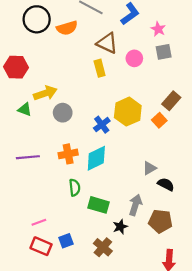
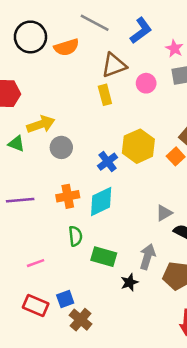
brown triangle: (107, 43) -> (114, 65), turned -45
pink line: (39, 222) -> (36, 263), moved
brown cross: (103, 247) -> (81, 320), moved

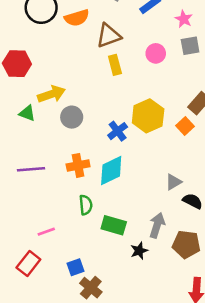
brown triangle: (114, 65) -> (109, 36), moved
red rectangle: (36, 305) -> (28, 263), moved, turned -75

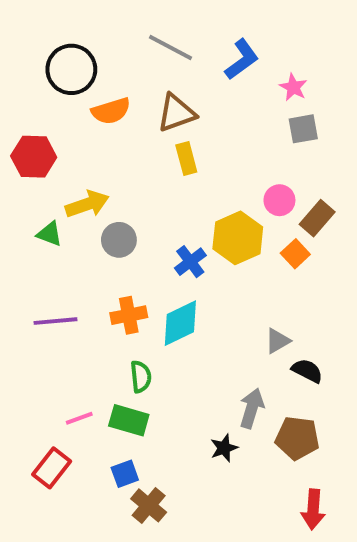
orange semicircle: (77, 18) -> (111, 111), moved
pink circle: (156, 53) -> (279, 200), moved
green rectangle: (114, 225) -> (129, 420), moved

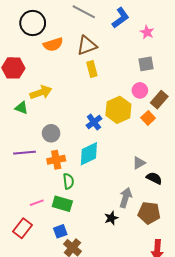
gray square: (303, 129) -> (146, 64), moved
gray circle: (119, 240) -> (51, 133), moved
orange cross: (129, 315) -> (56, 160), moved

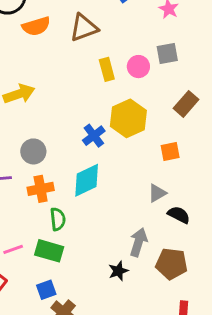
yellow rectangle: (92, 69) -> (107, 69), moved
pink circle: (140, 90) -> (138, 67), moved
orange square: (148, 118) -> (170, 151), moved, turned 32

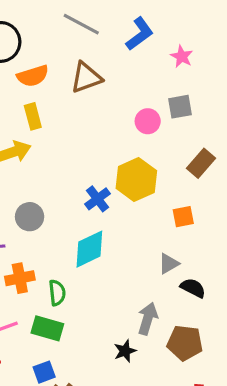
yellow rectangle: (107, 69) -> (33, 116), moved
orange cross: (41, 189) -> (20, 278), moved

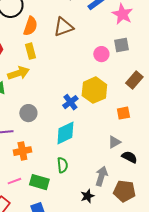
pink star: (182, 56) -> (122, 14), size x1.5
orange semicircle: (33, 76) -> (30, 26), turned -54
green semicircle: (57, 293) -> (62, 165), moved

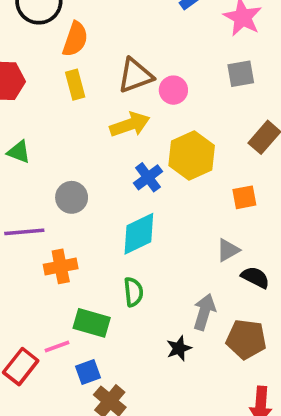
brown triangle: (63, 27) -> (135, 75), moved
pink circle: (101, 54) -> (173, 90), moved
yellow arrow: (18, 73) -> (130, 125), moved
pink line: (14, 181) -> (57, 347), moved

